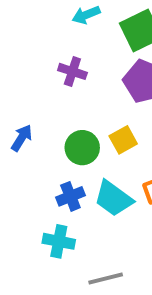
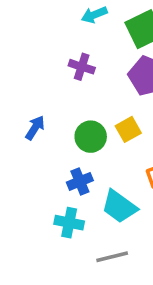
cyan trapezoid: (113, 198) -> (119, 207), moved

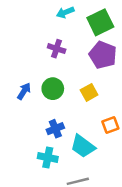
green circle: (91, 137) -> (53, 89), moved

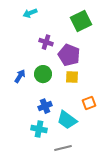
cyan arrow: (65, 12) -> (30, 13), moved
purple pentagon: (103, 55) -> (69, 55), moved
yellow square: (89, 92) -> (72, 77), turned 32

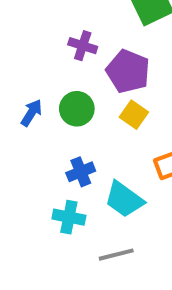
yellow square: (72, 77) -> (134, 115), turned 32

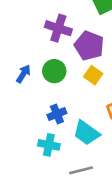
purple cross: (83, 46) -> (58, 28), size x1.4

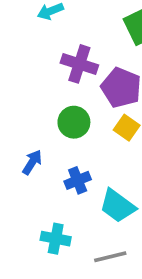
blue arrow: (23, 74) -> (32, 162), moved
cyan cross: (49, 145) -> (56, 239), moved

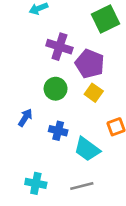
blue cross: (78, 180) -> (58, 131), turned 36
cyan cross: (56, 239) -> (36, 183), moved

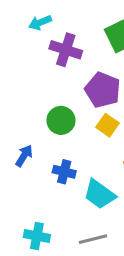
purple cross: (59, 47) -> (66, 50), moved

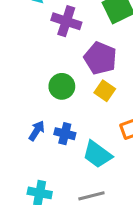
blue arrow: (24, 156) -> (37, 131), moved

